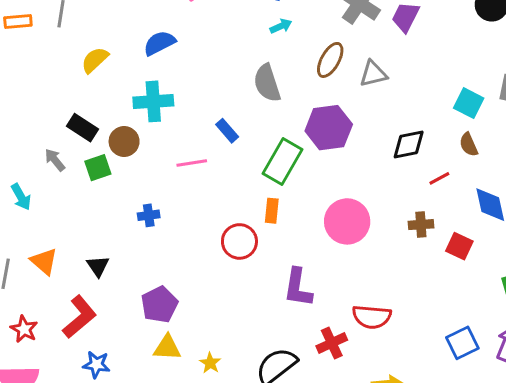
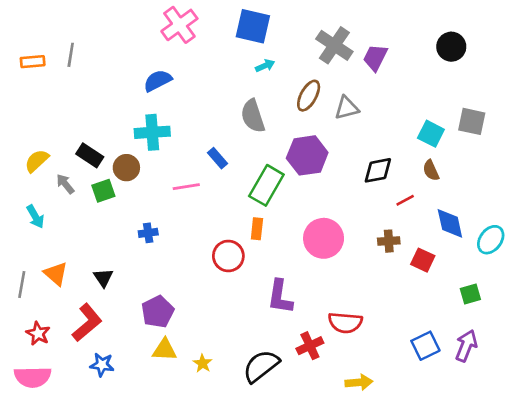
yellow semicircle: (95, 60) -> (37, 161), moved

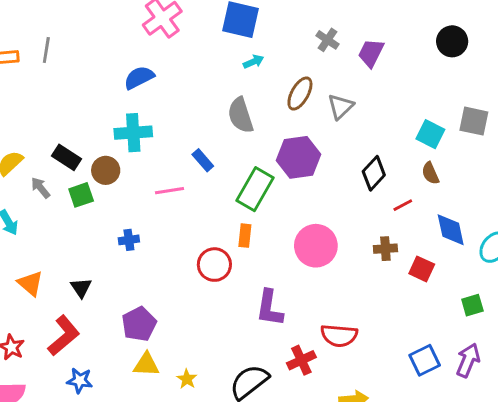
gray cross: (334, 45) -> (327, 40), size x0.6
gray triangle: (347, 108) -> (341, 107), turned -30
black diamond: (378, 170) -> (374, 173), turned -36

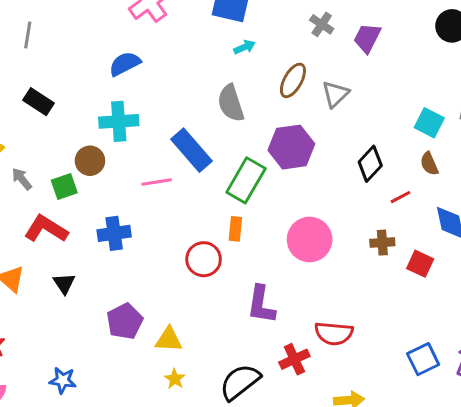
black rectangle: (67, 157) -> (38, 102), moved
blue rectangle: (203, 160) -> (191, 150), size x1.8
blue cross: (129, 240) -> (114, 233), size x1.5
red L-shape: (64, 336) -> (46, 229), moved, turned -108
yellow triangle: (146, 365) -> (169, 339), moved

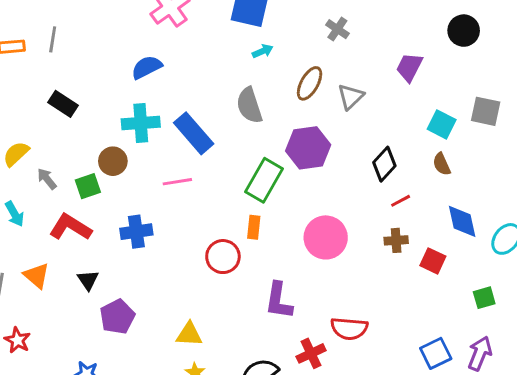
purple trapezoid: (367, 38) -> (409, 67), moved
blue rectangle: (191, 150) -> (194, 133), moved
red line: (400, 197) -> (401, 201), moved
purple pentagon: (125, 321) -> (117, 317), moved

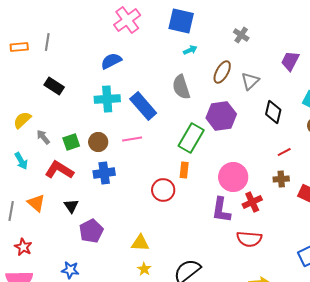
brown circle: (113, 161) -> (98, 142), moved
black diamond: (384, 164) -> (273, 112), moved, turned -30
purple L-shape: (279, 301) -> (221, 210), moved
red cross: (311, 353) -> (252, 202), moved

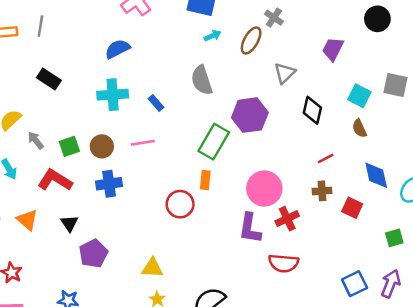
brown ellipse: (222, 72) -> (251, 40), moved
blue rectangle: (143, 106) -> (156, 103), size x0.5

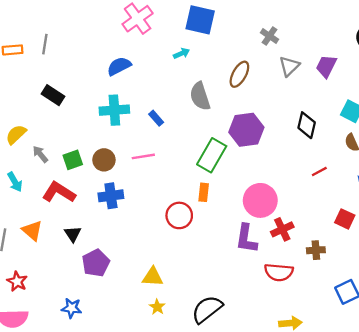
cyan arrow: (213, 36) -> (182, 53), moved
brown ellipse: (251, 40) -> (239, 74), moved
gray triangle: (285, 73) -> (289, 66), moved
brown cross: (322, 191) -> (316, 250), moved

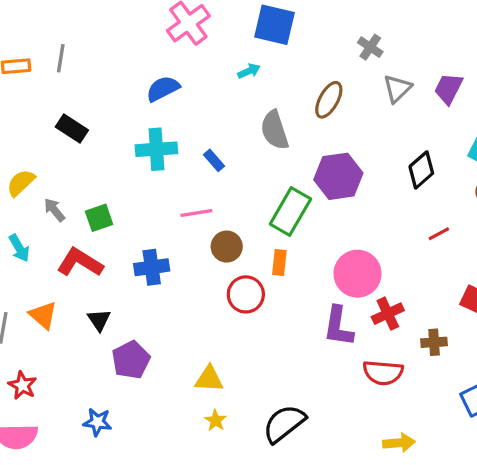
black diamond: (307, 125) -> (421, 170), turned 36
brown circle: (104, 160) -> (227, 247), moved

